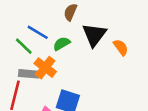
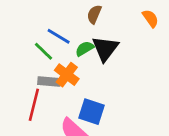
black triangle: (94, 35) -> (105, 49), moved
orange semicircle: (121, 47) -> (150, 18), moved

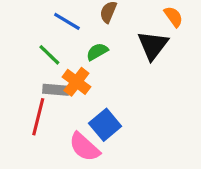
blue line: (59, 36) -> (67, 21), moved
black triangle: (105, 49) -> (153, 45), moved
blue square: (91, 112) -> (105, 125), turned 32

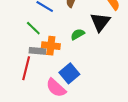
green semicircle: (97, 52) -> (78, 34), moved
orange cross: (76, 82) -> (51, 46), turned -30

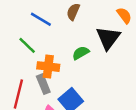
gray rectangle: (37, 51) -> (43, 84), moved, turned 63

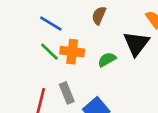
blue line: (41, 19) -> (51, 23), moved
orange cross: (48, 67) -> (72, 52), moved

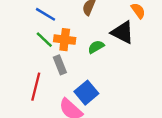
black triangle: (136, 44) -> (123, 32), turned -40
gray rectangle: (67, 93) -> (60, 65), moved

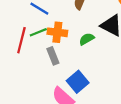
green line: (44, 40) -> (38, 32), turned -66
red line: (36, 87) -> (21, 40), moved

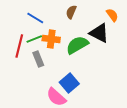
green semicircle: (87, 39) -> (77, 45), size x1.6
gray rectangle: (53, 56) -> (38, 59), moved

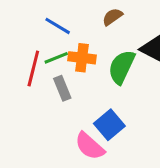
brown semicircle: (71, 12) -> (112, 17), turned 32
green semicircle: (77, 45) -> (122, 67), turned -35

